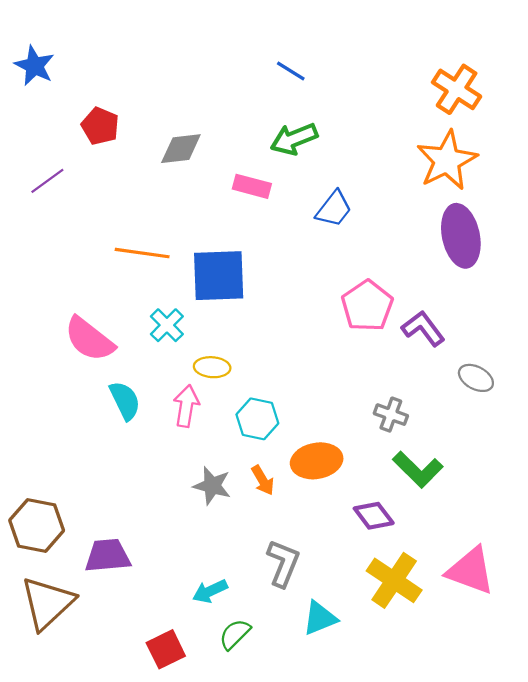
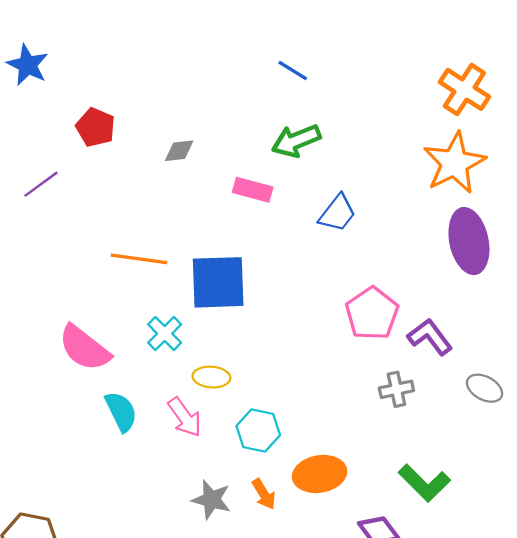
gray diamond: (181, 149) -> (179, 151), size x0.7
pink arrow: (186, 406) -> (185, 417), turned 135
gray cross: (391, 415) -> (396, 389), moved, turned -32

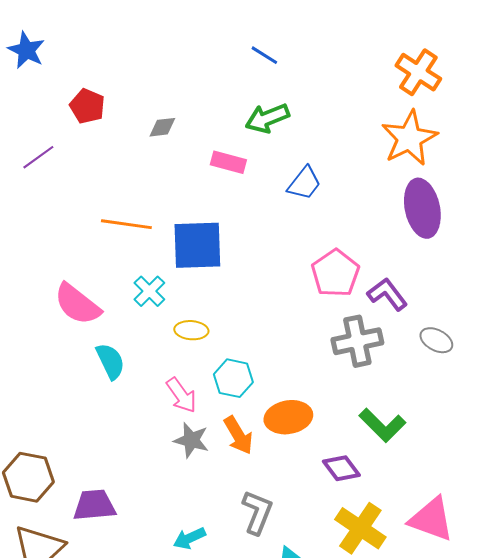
gray cross: (396, 389) -> (357, 341), size x1.6
pink arrow: (185, 417) -> (181, 395), moved
orange arrow: (264, 494) -> (238, 435), size x1.4

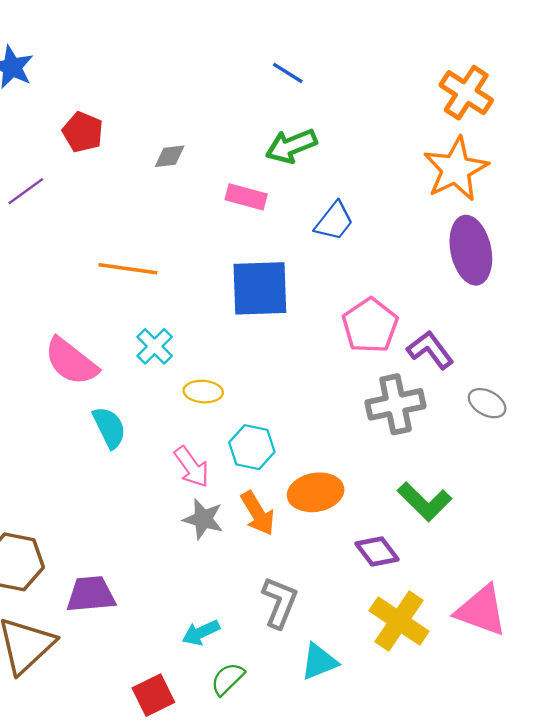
blue square: (197, 245) -> (260, 288), moved

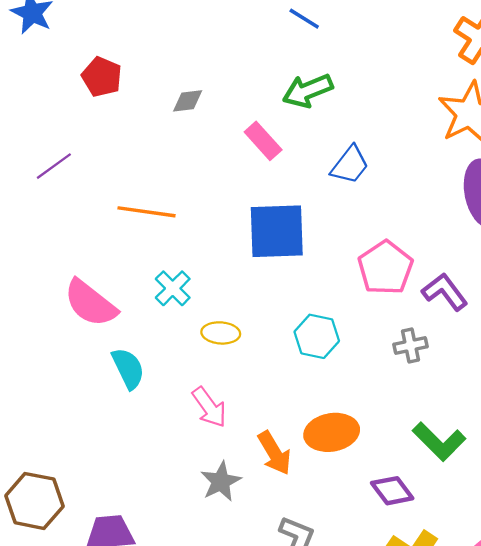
purple line: (26, 191) -> (54, 166), moved
pink rectangle: (246, 197) -> (263, 141), turned 33
gray cross: (396, 404) -> (410, 346), size x0.6
cyan hexagon: (252, 447) -> (317, 336), moved
gray star: (203, 519) -> (221, 482), moved, turned 30

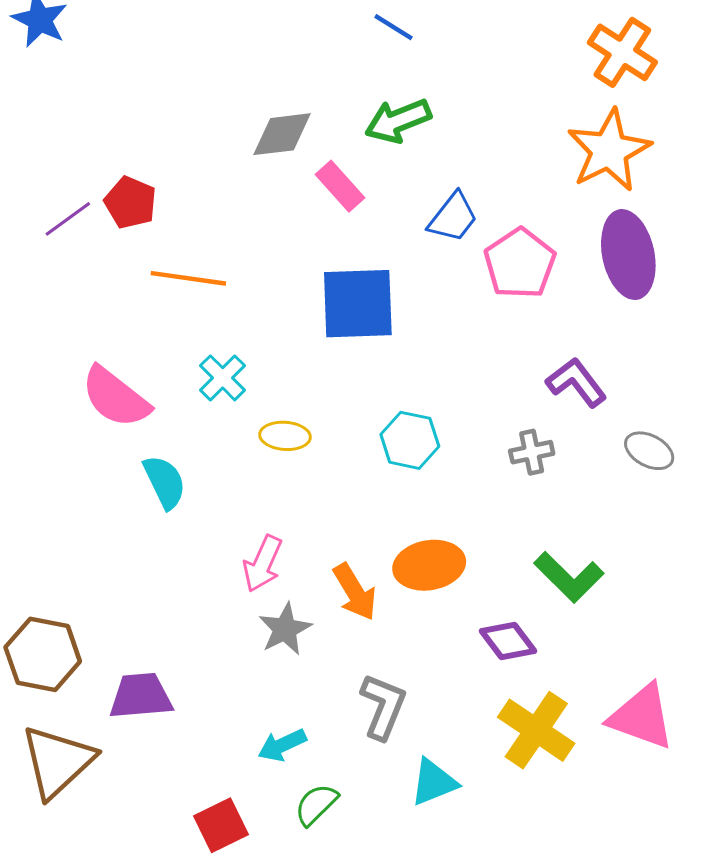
red pentagon: (102, 77) -> (130, 203), moved
gray diamond: (188, 101) -> (282, 134), moved, size x1.5
pink pentagon: (385, 268) -> (520, 263), moved
pink arrow: (209, 407) -> (263, 564), moved, turned 60

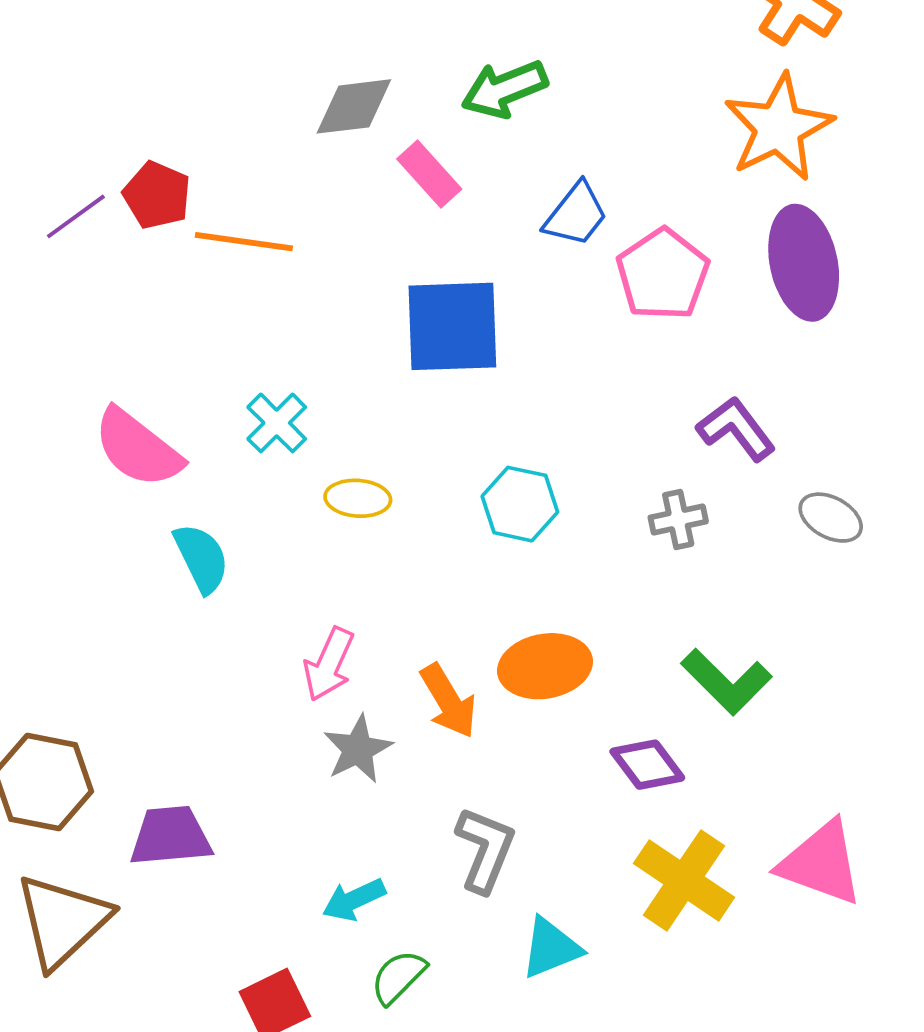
orange line: (188, 278) -> (244, 242), moved

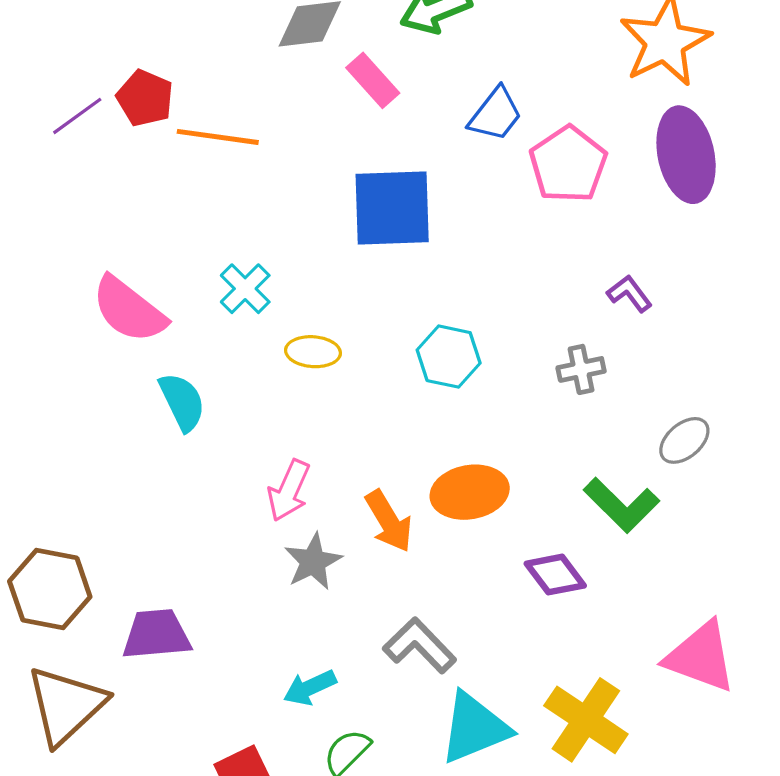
purple L-shape: (736, 429) -> (629, 294), size x0.7
gray ellipse: (831, 518) -> (684, 440), moved, turned -68
gray L-shape: (485, 850) -> (420, 646), turned -66
yellow cross: (684, 880) -> (586, 720), moved
cyan triangle: (551, 948) -> (474, 728), size x1.4

